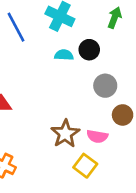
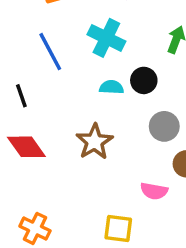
brown star: (65, 134) -> (94, 142), moved
yellow square: (85, 166) -> (118, 228), moved, turned -30

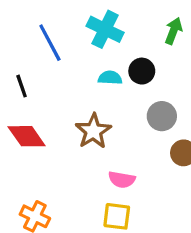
pink semicircle: (154, 191) -> (122, 180), moved

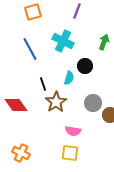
cyan semicircle: (110, 78) -> (69, 78), moved, turned 104
black line: (22, 86) -> (43, 84), moved
gray circle: (162, 116) -> (93, 103), moved

